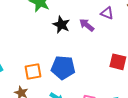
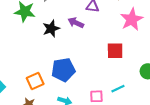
black star: (61, 25) -> (51, 29), turned -30

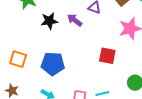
orange square: (35, 81) -> (18, 59), moved, turned 30

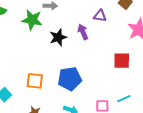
purple arrow: (75, 20) -> (83, 32), turned 42

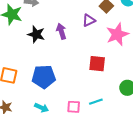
purple triangle: (100, 16) -> (89, 20), moved, turned -40
black star: (58, 37) -> (36, 34), turned 30

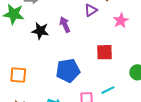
pink star: (117, 34) -> (121, 21), size x0.7
blue pentagon: (44, 77) -> (68, 71), moved

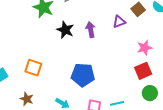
pink star: (121, 21) -> (145, 48), moved
red square: (104, 52) -> (143, 71), moved, turned -36

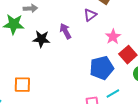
pink star: (145, 48) -> (113, 37), moved
blue pentagon: (83, 75) -> (102, 68), moved

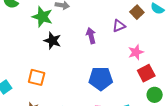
black star: (41, 39) -> (52, 41), moved
blue pentagon: (102, 68) -> (101, 79), moved

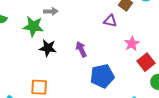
purple triangle: (119, 26) -> (110, 21), turned 48
purple arrow: (91, 36) -> (81, 49), moved

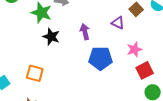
purple arrow: (81, 49) -> (85, 32), moved
blue pentagon: (102, 76) -> (100, 58), moved

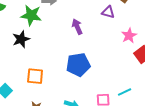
black star: (51, 37) -> (21, 39), moved, turned -30
blue pentagon: (100, 58) -> (78, 65), moved

